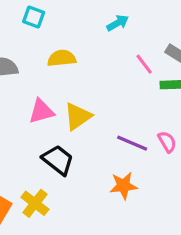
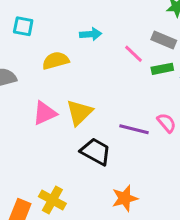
cyan arrow: (118, 23) -> (91, 34), moved, turned 35
black trapezoid: (58, 160) -> (96, 152), moved
orange star: (123, 186) -> (125, 198), moved

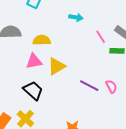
yellow semicircle: (56, 61) -> (42, 40), moved
black trapezoid: (96, 152) -> (33, 90), moved

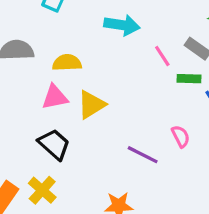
cyan arrow: (76, 17) -> (122, 25), size x1.5
purple line: (89, 86) -> (143, 155), moved

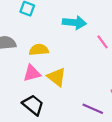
yellow triangle: (91, 105) -> (57, 77), turned -48

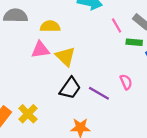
black trapezoid: (33, 105) -> (70, 88), moved, turned 80

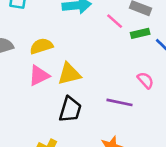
yellow triangle: (65, 56) -> (69, 74), turned -40
black trapezoid: (70, 88) -> (70, 109), moved

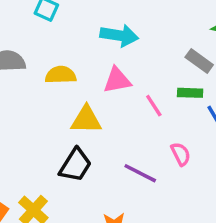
pink line: (115, 21) -> (154, 106), moved
pink triangle: (39, 76) -> (117, 80), moved

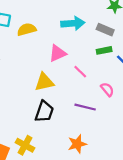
cyan arrow: (119, 35) -> (73, 23), moved
yellow semicircle: (61, 75) -> (27, 29), moved
pink line: (154, 106) -> (80, 72), moved

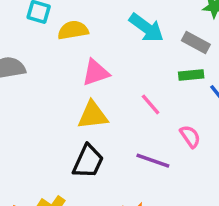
cyan arrow: (73, 23) -> (146, 28), turned 35
pink triangle: (58, 53) -> (96, 73), moved

